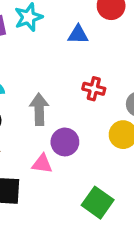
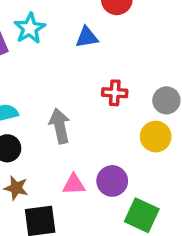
purple circle: (65, 142) -> (112, 181), moved

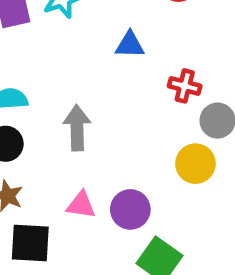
blue triangle: (87, 37) -> (130, 45), moved
red cross: (115, 93) -> (185, 86), moved

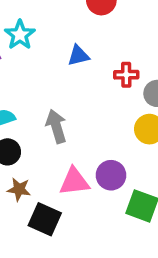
pink triangle: (81, 205) -> (74, 182), size x1.4
black square: (30, 243) -> (45, 219), turned 36

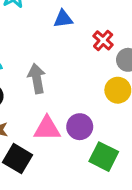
red cross: (126, 75) -> (103, 40), turned 36

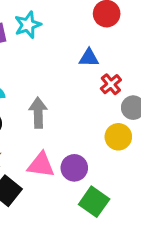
blue triangle: (63, 19) -> (89, 58), moved

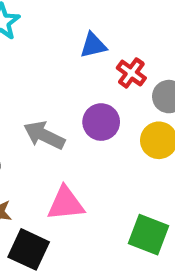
gray arrow: (38, 113) -> (44, 135), turned -48
purple circle: (74, 168) -> (101, 122), moved

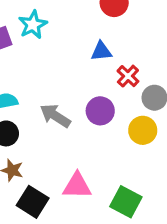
pink triangle: (66, 204) -> (77, 186), moved

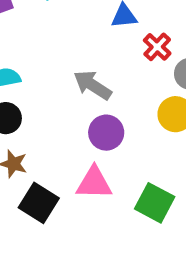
purple circle: (100, 111) -> (106, 133), moved
gray arrow: (55, 116) -> (93, 85), moved

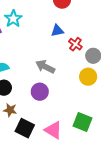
purple circle: (106, 133) -> (40, 92), moved
pink triangle: (94, 183) -> (53, 130), moved, turned 36

